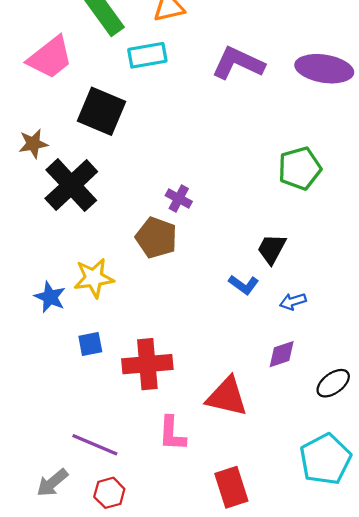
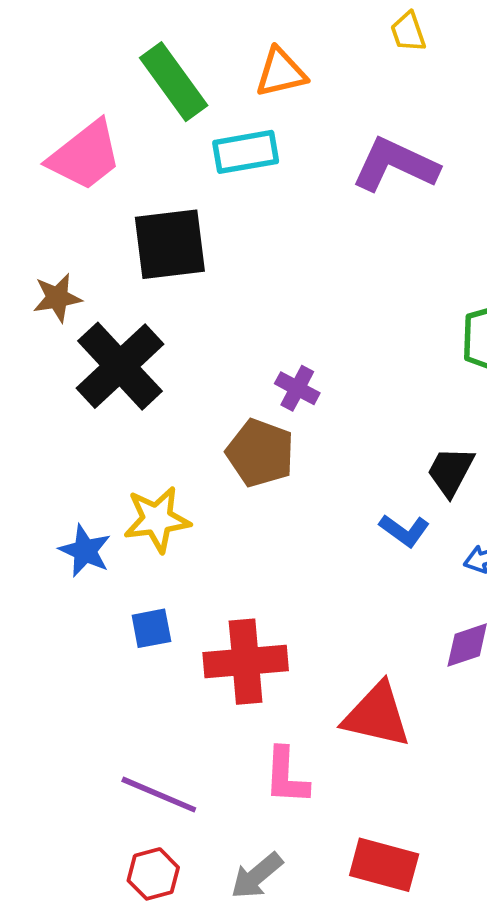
black square: (102, 111) -> (170, 244), turned -30
gray arrow: (52, 483) -> (257, 876), moved
red rectangle: (231, 487) -> (384, 865), turned -57
red hexagon: (109, 493) -> (153, 874), moved

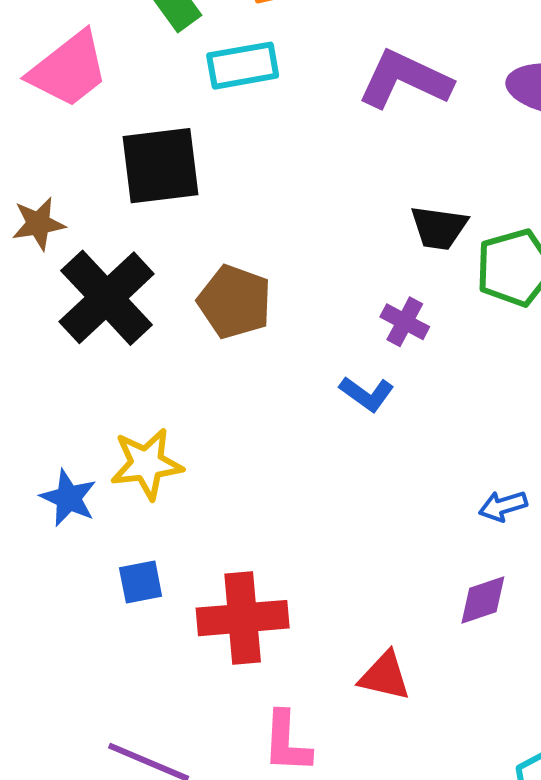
purple cross: (297, 388) -> (405, 322), moved
brown pentagon: (260, 453) -> (235, 302), moved
black trapezoid: (451, 471) -> (439, 228), moved, turned -110
blue L-shape: (404, 530) -> (367, 394), moved
red triangle: (377, 715) -> (385, 676), size x0.7

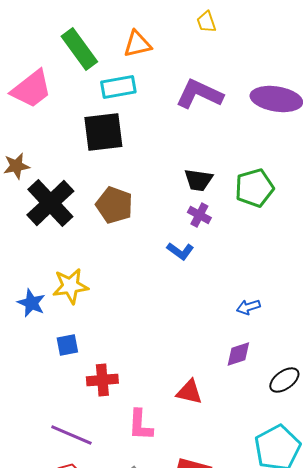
black square: (161, 166) -> (103, 132), moved
black trapezoid: (439, 228) -> (198, 180), moved
red cross: (243, 618) -> (102, 380), moved, size x0.7

